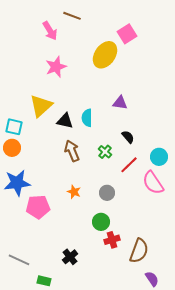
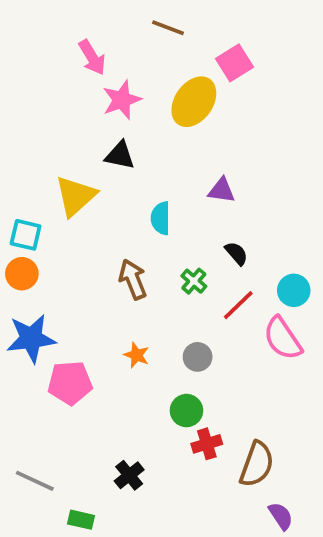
brown line: (72, 16) -> (168, 28), moved
pink star: (56, 67) -> (122, 100), moved
black triangle: (65, 121) -> (120, 155), moved

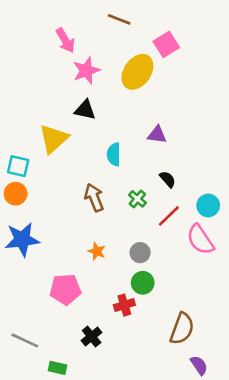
pink pentagon: (70, 383) -> (65, 289), moved
green circle: (186, 411) -> (143, 283), moved
red cross: (207, 444) -> (124, 305), moved

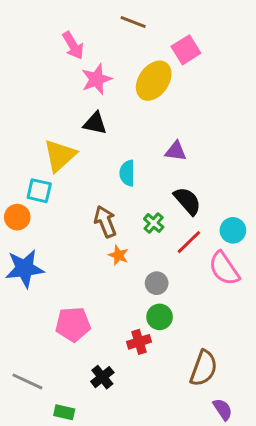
cyan square: (18, 166) -> (39, 191), moved
black semicircle: (168, 179) -> (187, 201), size x1.5
orange star: (97, 251) -> (118, 255), moved

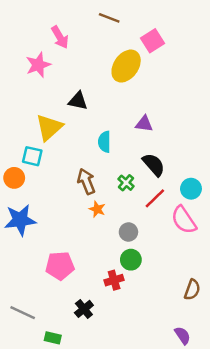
pink star: (96, 79) -> (38, 65), moved
brown semicircle: (204, 368) -> (192, 290), moved, size x0.7

